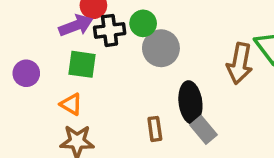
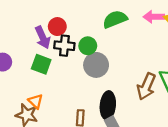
purple arrow: (76, 25) -> (43, 37), turned 75
orange triangle: (71, 104) -> (36, 101), moved

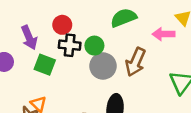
pink arrow: (154, 17) -> (163, 34), moved
purple arrow: (43, 37) -> (29, 38), moved
brown arrow: (146, 86) -> (136, 62), moved

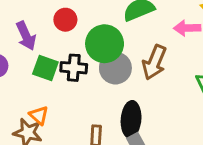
black cross: (70, 45) -> (74, 68), moved
green circle: (94, 46) -> (105, 44), size x1.6

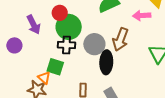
green circle: (105, 44) -> (69, 27), moved
green square: (45, 68) -> (55, 67), moved
black ellipse: (131, 119) -> (106, 62), moved

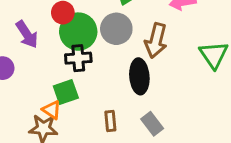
gray circle: (94, 44) -> (116, 29), moved
green square: (55, 67) -> (66, 92), turned -30

